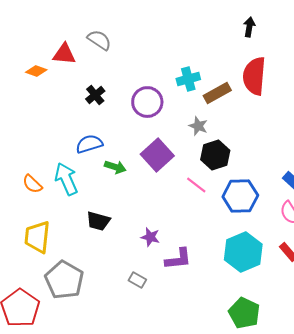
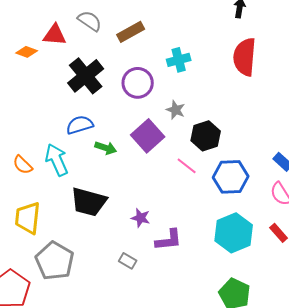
brown rectangle: (217, 93) -> (131, 32), moved
black cross: (95, 95) -> (86, 76), size x1.8
gray star: (198, 126) -> (176, 110), moved
black trapezoid: (98, 221) -> (89, 202), size x1.5

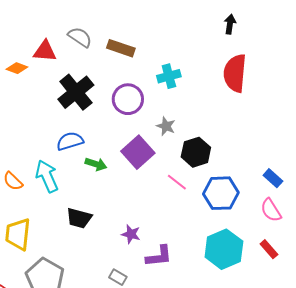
brown rectangle: (131, 32) -> (121, 48), turned 48
black trapezoid: (89, 202) -> (79, 218), size x0.7

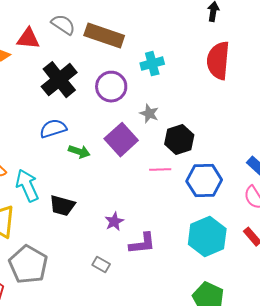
brown rectangle: (121, 48) -> (104, 36), size x1.4
cyan arrow: (47, 176) -> (27, 186), moved
pink line: (177, 182) -> (160, 170), turned -40
purple star: (131, 234) -> (114, 222), turned 30

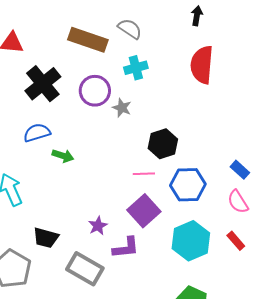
gray semicircle: (63, 25) -> (130, 29), moved
gray star: (149, 114) -> (122, 108), moved
purple square: (121, 140) -> (144, 211), moved
black trapezoid: (62, 206) -> (46, 238), moved
gray rectangle: (101, 265) -> (85, 269), size x2.0

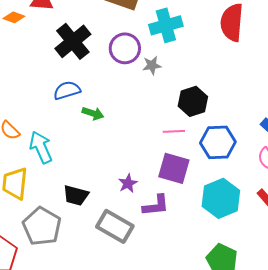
cyan cross: (136, 68) -> (166, 25), size x1.4
gray star: (122, 108) -> (152, 65), turned -30
purple square: (144, 211) -> (174, 168), turned -32

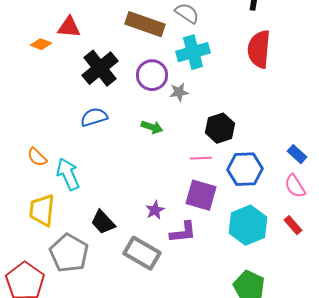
green arrow: (93, 113) -> (152, 127), moved
black trapezoid: (76, 195) -> (103, 222), turned 32

